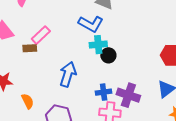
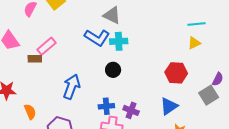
cyan cross: (98, 45) -> (119, 41), moved
purple cross: (128, 95) -> (131, 110), size x0.7

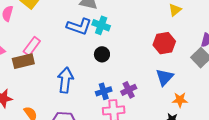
cyan cross: (119, 41) -> (101, 25), turned 36
brown rectangle: (35, 59) -> (23, 61), size x1.5
purple cross: (131, 110) -> (129, 90), turned -35

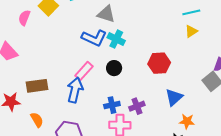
red hexagon: (164, 43) -> (159, 63), moved
pink rectangle: (32, 46) -> (84, 71), moved
brown rectangle: (23, 61) -> (37, 86), moved

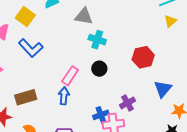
blue L-shape: (94, 38) -> (31, 48), moved, turned 30
blue arrow: (75, 90) -> (64, 96), size x0.7
blue cross: (112, 105) -> (101, 115), moved

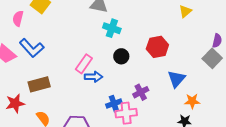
blue L-shape: (31, 48) -> (32, 48), moved
black circle: (99, 69) -> (121, 56), moved
blue arrow: (64, 96) -> (94, 77), moved, turned 84

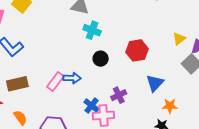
yellow triangle: (185, 11) -> (179, 39), moved
pink rectangle: (84, 64) -> (55, 82), moved
blue cross: (114, 104) -> (92, 106), turned -35

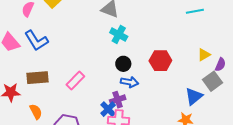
blue arrow: (72, 78) -> (129, 82), moved
blue triangle: (155, 83) -> (194, 96), moved
purple cross: (119, 95) -> (118, 100), moved

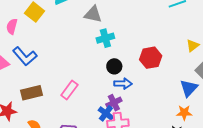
cyan cross: (119, 35) -> (105, 38), turned -36

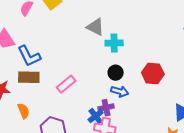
gray triangle: (93, 14) -> (95, 27), moved
blue L-shape: (25, 56) -> (29, 56), moved

